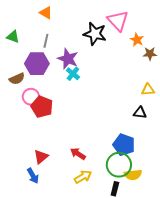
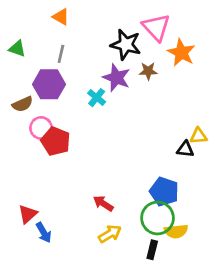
orange star: (137, 40) -> (181, 53), size x1.5
brown star: (150, 54) -> (148, 71), moved
purple star: (68, 59) -> (116, 78), moved
yellow triangle: (148, 90) -> (199, 136), moved
red triangle: (41, 157) -> (28, 214), moved

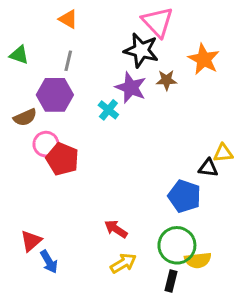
pink triangle: (156, 27) -> (158, 22), moved
blue pentagon: (164, 192) -> (184, 196), moved

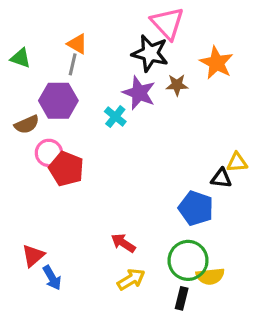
orange triangle: (68, 19) -> (77, 44), moved

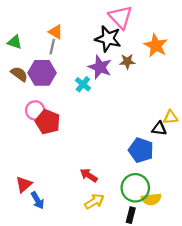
brown semicircle: (27, 124) -> (19, 74), moved, turned -120

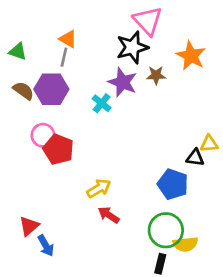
black star: (108, 39) -> (132, 47), turned -30
yellow arrow: (94, 201) -> (99, 188), moved

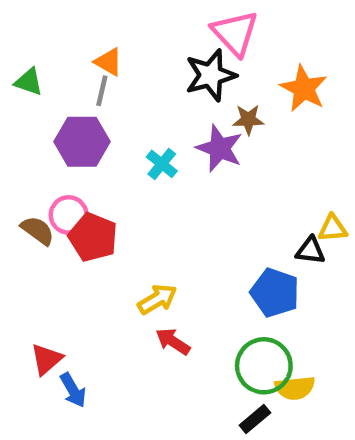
purple star: (123, 82) -> (219, 148), moved
brown semicircle: (23, 91) -> (38, 230), moved
black rectangle: (160, 264) -> (255, 419), turned 36

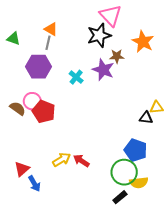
blue pentagon: (275, 293) -> (136, 150), moved
yellow arrow: (157, 299) -> (61, 160), moved

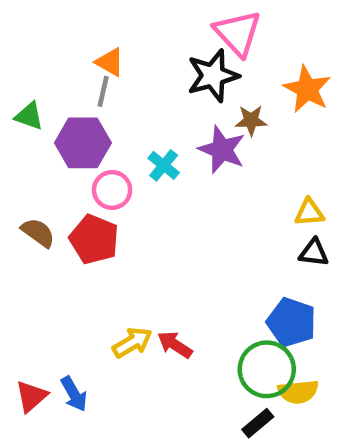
green triangle: (13, 38) -> (29, 116), moved
pink circle: (32, 101) -> (112, 190), moved
yellow triangle: (157, 107) -> (309, 212), moved
red triangle: (22, 169) -> (31, 396), moved

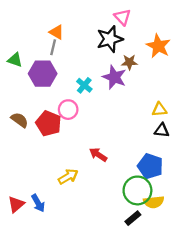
pink triangle: (238, 33) -> (122, 17), size x0.7
pink circle: (112, 190) -> (68, 110), moved
red arrow: (175, 345) -> (98, 155), moved

